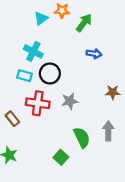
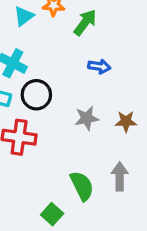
gray star: (70, 101) -> (87, 118), moved

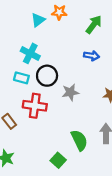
green arrow: (85, 22) -> (94, 24), moved
gray star: (87, 118) -> (70, 92), moved

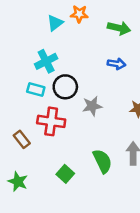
green arrow: (94, 24) -> (119, 28), turned 66
cyan cross: (30, 53) -> (46, 61), turned 36
green square: (58, 160) -> (65, 174), moved

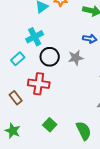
cyan rectangle: (36, 89) -> (18, 59), moved, turned -56
gray star: (92, 106) -> (76, 58), moved
green semicircle: (102, 161) -> (84, 131), moved

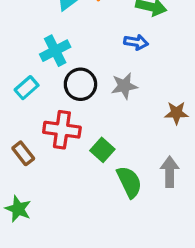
blue arrow: (90, 39) -> (136, 42), moved
green square: (50, 125) -> (102, 150), moved
green semicircle: (84, 131) -> (129, 182), moved

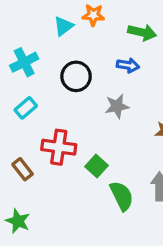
cyan cross: (55, 51) -> (24, 62), moved
black circle: (80, 84) -> (76, 76), moved

